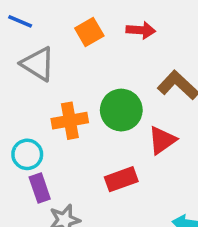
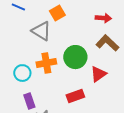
red arrow: (141, 30) -> (103, 18), moved
gray triangle: (38, 64) -> (41, 31), moved
cyan circle: (27, 154) -> (22, 73), moved

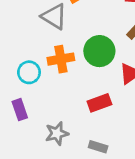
purple rectangle: (29, 101) -> (20, 110), moved

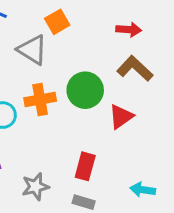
red rectangle: (99, 103) -> (85, 166), moved, turned -55

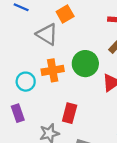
red rectangle: (85, 166) -> (70, 113), moved

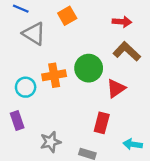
gray triangle: (47, 34) -> (34, 34), moved
red rectangle: (70, 113) -> (102, 123), moved

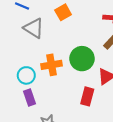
purple rectangle: (17, 120) -> (29, 97), moved
red rectangle: (102, 123) -> (87, 96), moved

